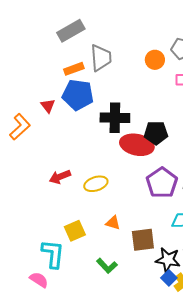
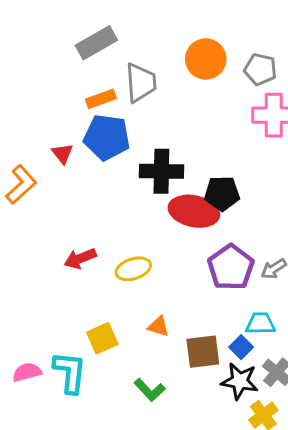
orange circle: (155, 60) -> (206, 59), moved, size x1.4
blue square: (169, 278) -> (241, 347), moved
pink semicircle: (39, 280) -> (27, 372), moved, turned -48

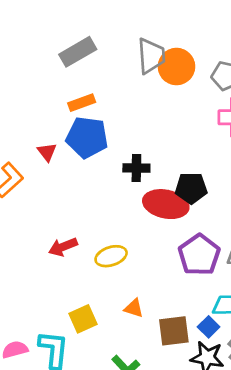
gray trapezoid: (141, 83) -> (151, 56), moved
black cross: (161, 171) -> (136, 168), size x0.7

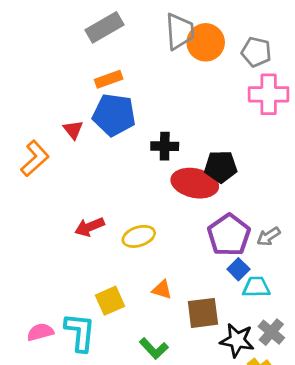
blue square: (209, 327) -> (238, 269), moved

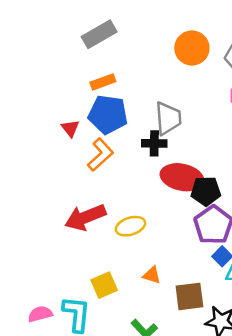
gray trapezoid: (180, 31) -> (168, 118), moved
orange L-shape: (35, 159) -> (100, 155), moved
black pentagon: (221, 167) -> (206, 191), moved
red arrow: (90, 227) -> (85, 217), size x1.5

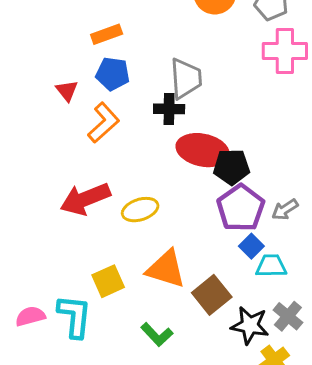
blue pentagon: (108, 115) -> (113, 74), size x0.7
orange triangle: (152, 275) -> (166, 269), size x1.8
brown square: (189, 296) -> (212, 295), turned -32

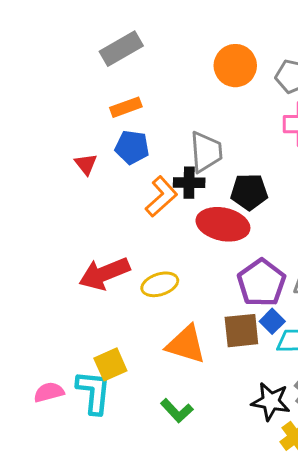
orange L-shape: (104, 123) -> (161, 197), moved
black pentagon: (232, 167) -> (249, 192), moved
yellow square: (108, 281) -> (110, 364), moved
brown square: (212, 295) -> (241, 331), moved, turned 33

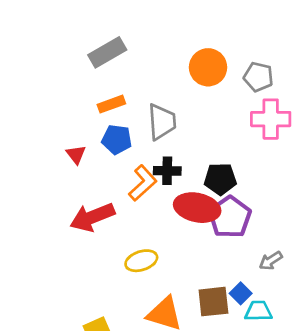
gray trapezoid: (206, 152) -> (162, 122), moved
red arrow: (104, 274) -> (92, 217), moved
purple pentagon: (261, 283) -> (230, 217), moved

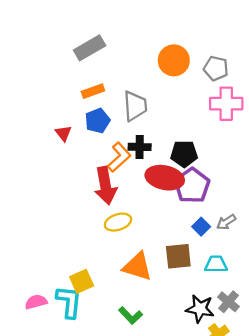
blue pentagon: (117, 139) -> (97, 121), turned -30
red arrow: (92, 217) -> (105, 186), moved, turned -78
blue square: (241, 293) -> (201, 227), moved

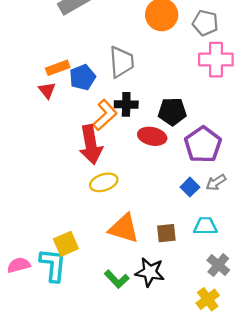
orange rectangle: (93, 91) -> (58, 68), moved
red ellipse: (165, 178) -> (152, 136), size x0.7
purple pentagon: (192, 186) -> (203, 145), moved
brown square: (178, 256) -> (166, 233), moved, size x0.7
black star: (200, 309) -> (150, 272), moved

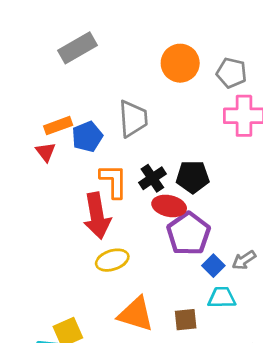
black cross: (126, 104) -> (152, 178), moved, turned -35
orange L-shape: (105, 115) -> (114, 181), turned -48
purple pentagon: (203, 145) -> (188, 234), moved
cyan trapezoid: (205, 226) -> (222, 298), moved

